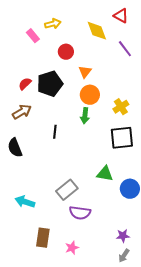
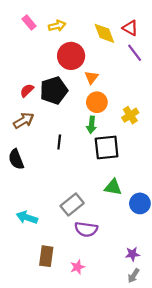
red triangle: (121, 16) -> (130, 28), moved
pink rectangle: (33, 36) -> (29, 23), moved
red circle: (66, 52) -> (71, 56), size x1.6
black square: (122, 138) -> (107, 147), moved

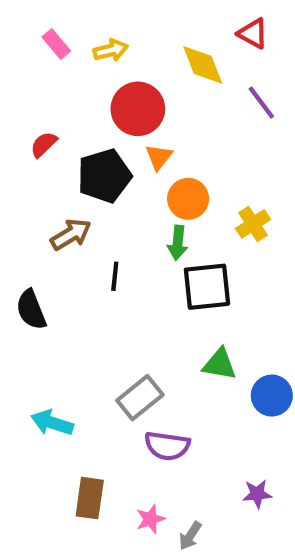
red triangle: (130, 28) -> (253, 33), moved
orange triangle: (91, 77) -> (159, 157), moved
red semicircle: (27, 90) -> (44, 144), moved
brown arrow: (24, 121) -> (71, 234), moved
gray arrow: (133, 276) -> (190, 536), moved

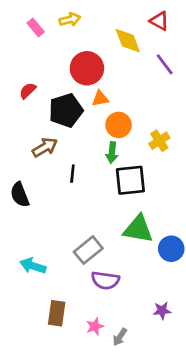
yellow arrow: (111, 50) -> (70, 20), moved
orange triangle: (159, 157) -> (100, 99), turned 42
green triangle: (219, 364) -> (138, 229), size x1.4

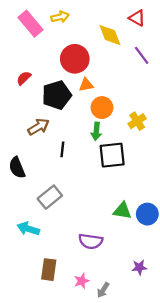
pink rectangle: (36, 27) -> (31, 24), size x1.6
green triangle: (138, 229) -> (122, 211), moved, size x0.7
gray rectangle: (88, 250) -> (50, 197), moved

